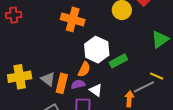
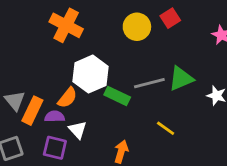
green rectangle: (118, 61) -> (117, 96), turned 42
gray line: (144, 87) -> (149, 83), moved

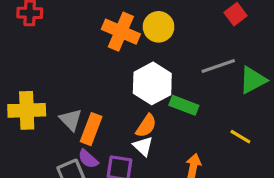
yellow circle: (137, 27) -> (159, 27), moved
gray line: (149, 83) -> (218, 66), moved
orange semicircle: (67, 98) -> (146, 126), moved
purple semicircle: (55, 117) -> (88, 159), moved, turned -132

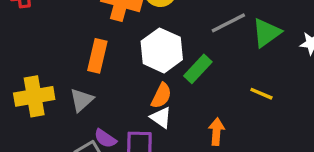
green rectangle: (184, 105) -> (198, 69), turned -60
gray triangle: (71, 120) -> (82, 100), turned 40
orange rectangle: (91, 129) -> (97, 56), moved

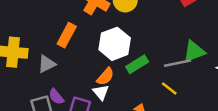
gray line: (228, 23) -> (177, 63), moved
yellow line: (261, 94) -> (169, 88), moved

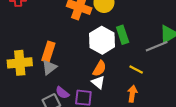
orange rectangle: (67, 35) -> (48, 52), moved
green rectangle: (137, 64) -> (123, 35), moved, turned -66
yellow line: (169, 88) -> (136, 70), moved

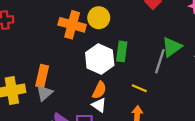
green rectangle: (123, 35) -> (122, 51), turned 30
gray line: (157, 46) -> (160, 61), turned -45

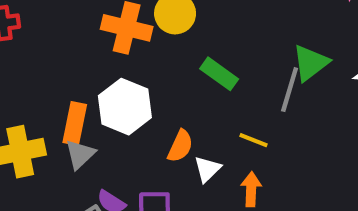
green rectangle: (122, 51) -> (219, 74), turned -60
white hexagon: (100, 59) -> (125, 107), moved
white triangle: (99, 105) -> (207, 169), moved, turned 42

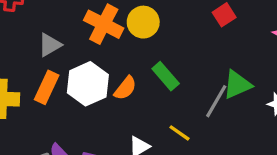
orange semicircle: (180, 146) -> (125, 88), moved
gray triangle: (80, 154) -> (50, 45), moved

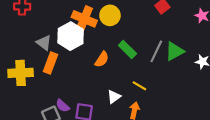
gray triangle: (50, 45) -> (44, 43), moved, turned -49
white hexagon: (88, 84) -> (71, 36), moved
gray line: (216, 101) -> (156, 51), moved

